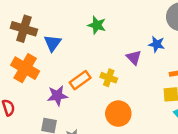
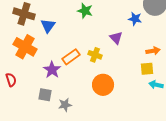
blue star: (157, 44) -> (135, 19), moved
purple star: (57, 96) -> (52, 70), turned -30

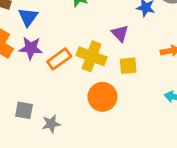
yellow cross: (95, 55) -> (92, 56), size x1.5
yellow square: (147, 69) -> (128, 66), moved
purple star: (52, 70) -> (31, 48), moved, turned -30

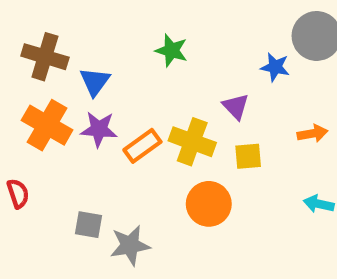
gray star: (51, 124) -> (130, 245), size x1.4

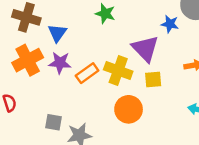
purple triangle: (236, 106) -> (145, 49), size x1.6
orange cross: (47, 125) -> (28, 60), turned 32

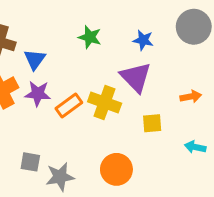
blue star: (170, 24) -> (143, 40), moved
yellow square: (153, 80) -> (152, 123), moved
orange circle: (129, 109) -> (116, 169), moved

